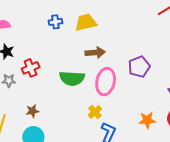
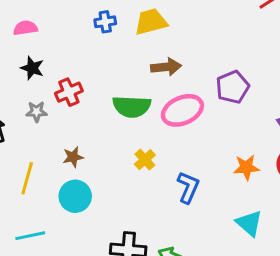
pink ellipse: (106, 82) -> (182, 110), turned 56
yellow cross: (95, 112) -> (145, 160), moved

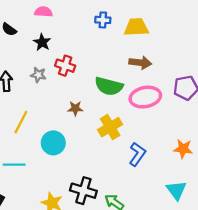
red cross: (69, 92) -> (65, 66), turned 30
brown star: (73, 157) -> (75, 108), moved
yellow cross: (145, 160) -> (110, 127), size x1.5

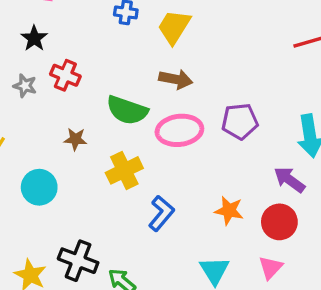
yellow trapezoid: (136, 27) -> (174, 27), turned -60

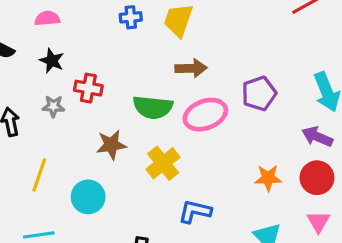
brown star: (75, 139) -> (111, 145), size x1.4
blue L-shape: (161, 213) -> (195, 211), moved, turned -104

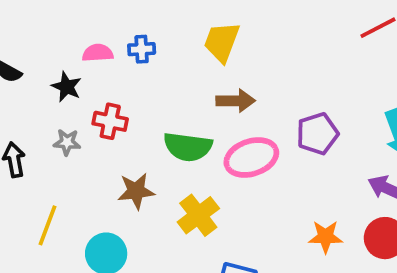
blue cross: (131, 17) -> (142, 49), moved
pink semicircle: (47, 18) -> (98, 53), moved

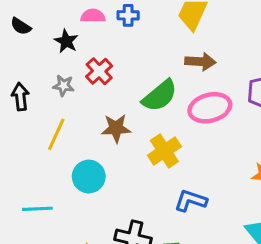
red cross: (110, 121) -> (99, 71), turned 32
green semicircle: (188, 147) -> (160, 96), turned -51
yellow line: (47, 225) -> (56, 134), moved

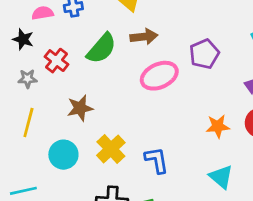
green semicircle: (160, 96) -> (102, 48), moved
yellow cross: (164, 151) -> (111, 149), moved
blue L-shape: (191, 201) -> (157, 160), turned 72

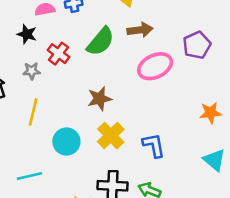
brown star: (80, 108) -> (100, 99), moved

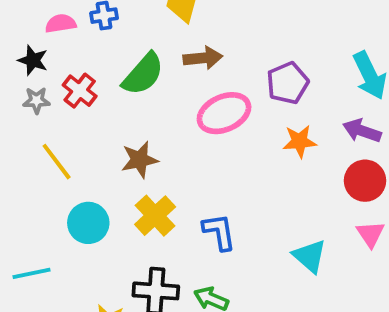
gray star: (32, 71) -> (36, 100), moved
yellow line: (33, 112) -> (57, 162), moved, turned -52
orange star: (210, 113) -> (300, 141), moved

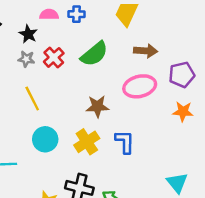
brown arrow: (203, 58) -> (146, 51), moved
brown star: (140, 160) -> (97, 106), moved
blue L-shape: (219, 232) -> (125, 142), moved

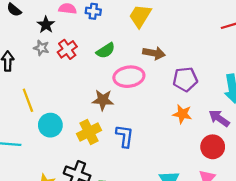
green semicircle: (94, 54) -> (106, 51), size x0.7
pink ellipse: (140, 86) -> (129, 77), moved
yellow line: (32, 98) -> (28, 100), moved

